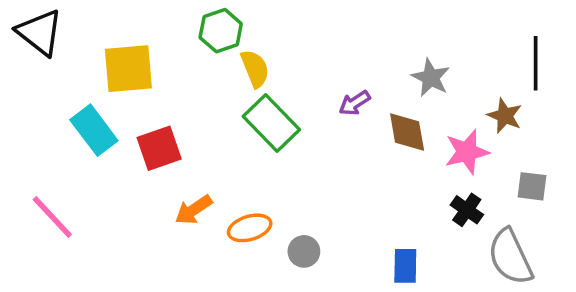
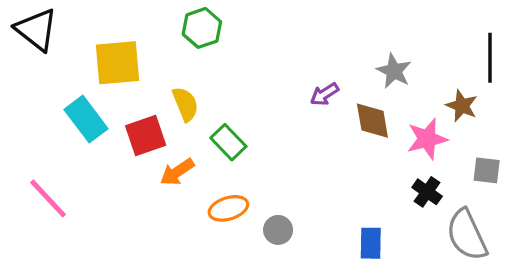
yellow semicircle: (255, 69) -> (185, 104), moved
green rectangle: (271, 123) -> (228, 142), moved, size x0.7
orange arrow: (194, 210) -> (177, 172), moved

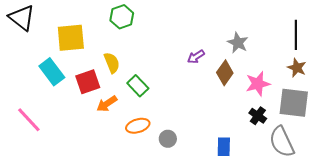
brown star: (462, 106) -> (297, 68), moved
brown diamond: (372, 121) -> (225, 73), turned 45
gray square: (487, 170) -> (294, 103), size x1.8

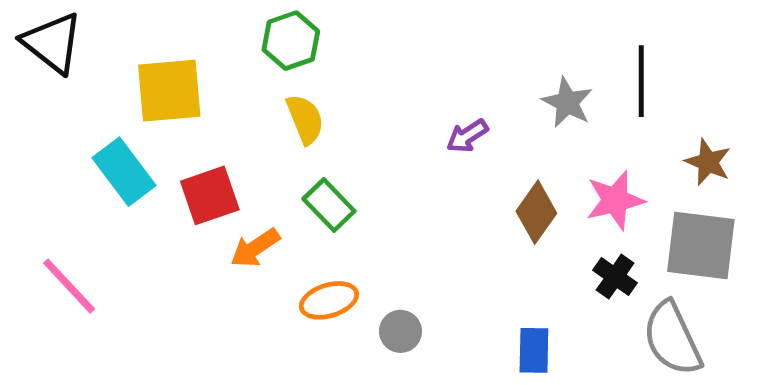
black line: (296, 35) -> (641, 81), moved
yellow semicircle: (112, 63) -> (305, 119), moved
brown diamond: (225, 73) -> (536, 212), moved

